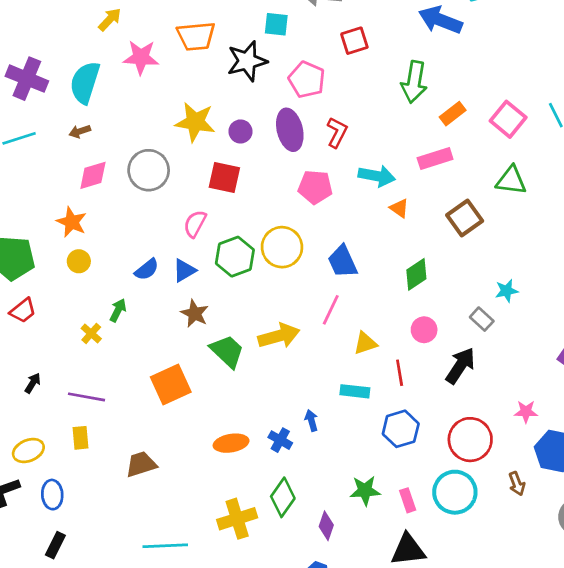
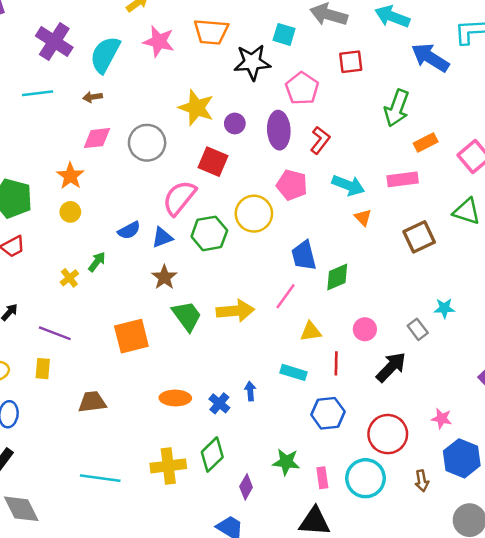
pink semicircle: (195, 224) -> (179, 198), size x1.5
yellow circle: (282, 247) -> (254, 214), moved
green diamond: (416, 274) -> (337, 277), moved

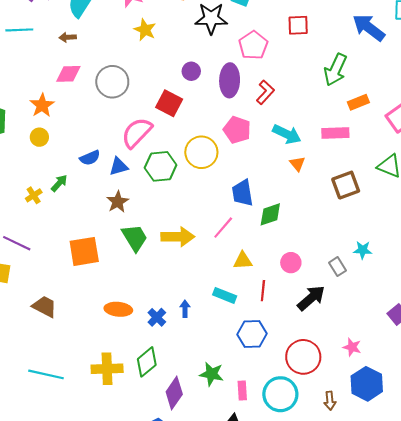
yellow star: (196, 108) -> (145, 30), moved, size x0.7
brown trapezoid: (92, 402) -> (45, 307), turned 30
purple diamond: (246, 487) -> (174, 393), size x1.4

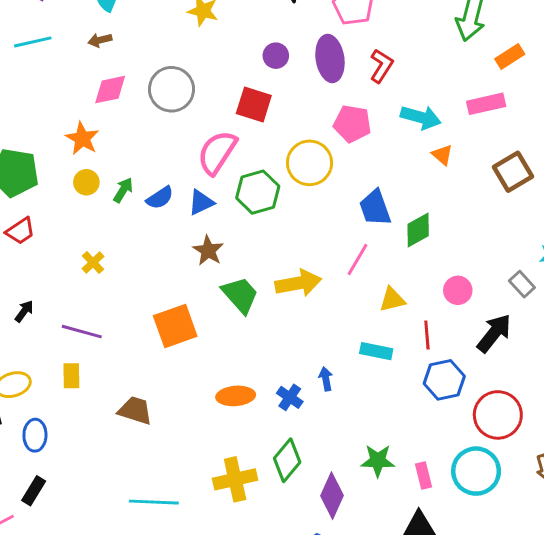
green arrow: (59, 183) -> (123, 190), moved
blue hexagon: (252, 334) -> (444, 380), moved

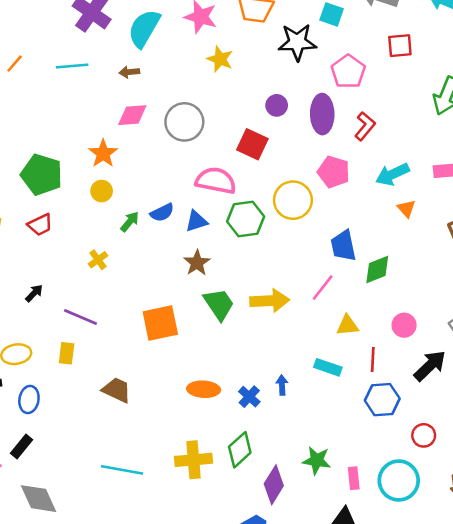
cyan arrow: (421, 117) -> (392, 174), turned 132
pink semicircle: (217, 152) -> (216, 181), turned 60
green arrow: (123, 190) -> (130, 222), moved
red circle: (498, 415) -> (424, 435), size x0.6

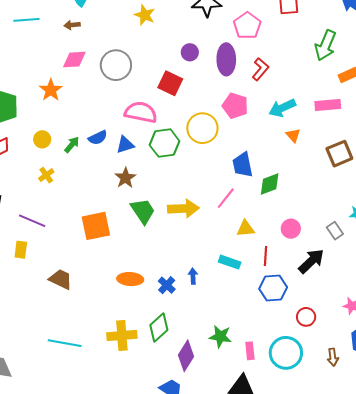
yellow circle: (102, 191) -> (42, 139), moved

